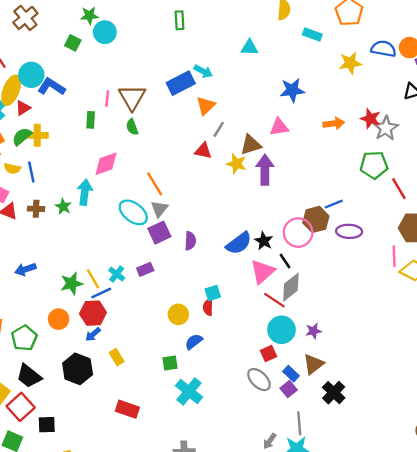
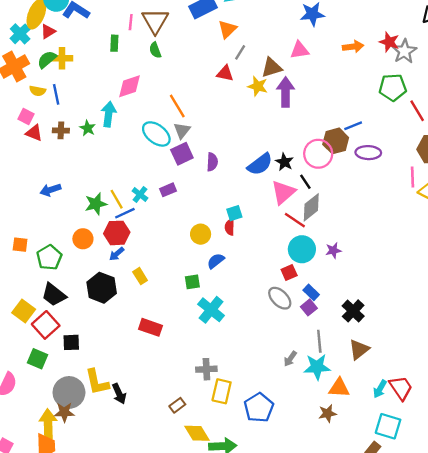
brown triangle: (314, 364) -> (359, 349), moved

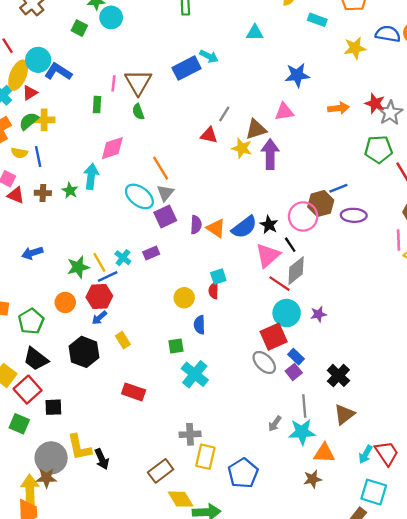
orange triangle: (227, 29) -> (216, 228), moved, turned -42
blue semicircle: (216, 261) -> (199, 325), turned -54
red square: (289, 273) -> (274, 337), size x1.6
brown rectangle: (177, 405) -> (161, 471), size x1.5

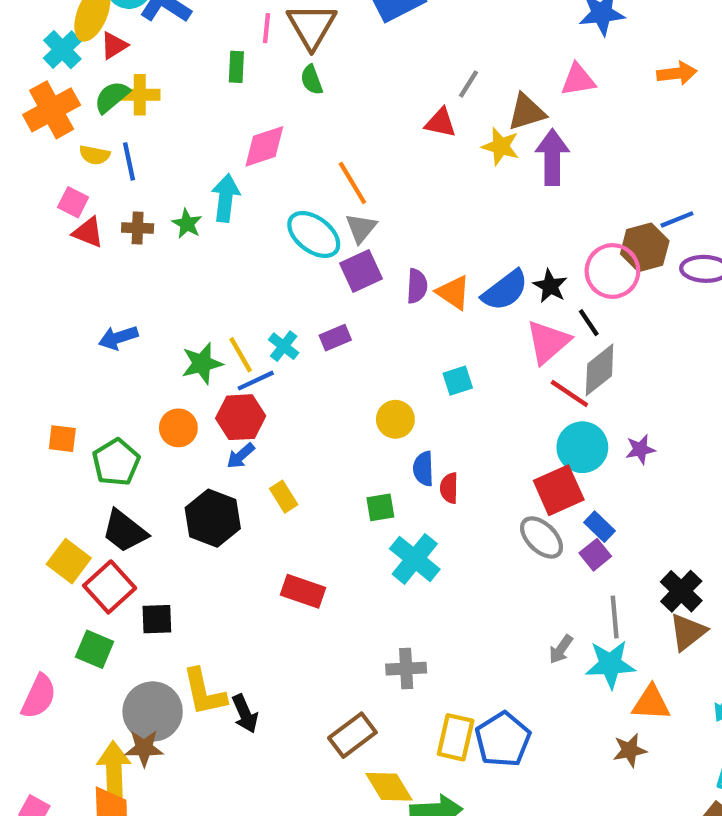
red semicircle: (214, 291) -> (449, 488), moved
black cross: (338, 375) -> (681, 591), moved
yellow rectangle: (205, 457) -> (456, 737), moved

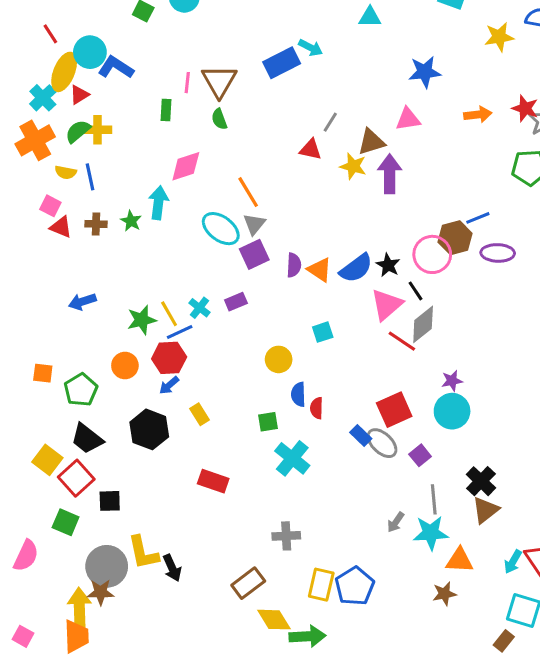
cyan circle: (582, 447) -> (452, 411), moved
blue rectangle: (600, 527) -> (361, 436), moved

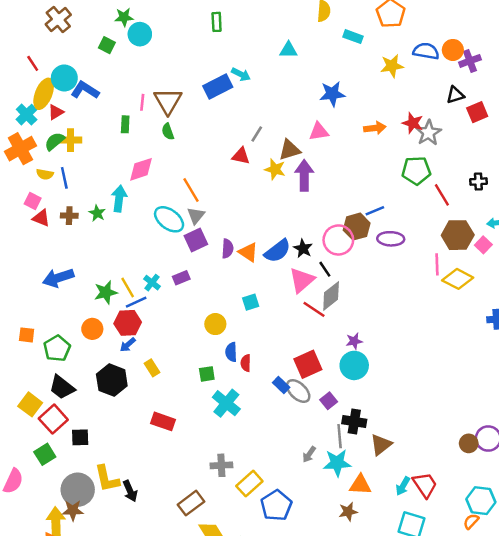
blue arrow: (82, 302) -> (58, 278), size x1.4
black cross: (481, 481) -> (354, 421), moved, turned -35
green square: (66, 522) -> (45, 454), turned 35
yellow rectangle: (321, 585) -> (249, 484), moved, turned 35

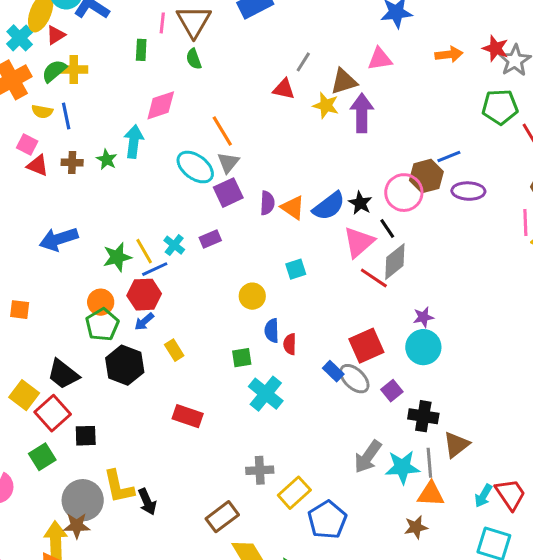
green pentagon: (57, 348) -> (102, 325), moved
gray line: (340, 436) -> (429, 463), moved
gray arrow: (309, 454) -> (368, 457), size x1.6

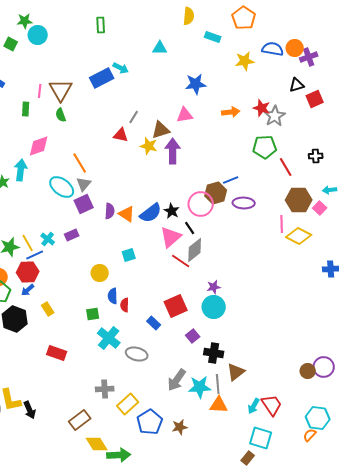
gray ellipse: (354, 379) -> (137, 354), moved, turned -30
brown star: (416, 527) -> (180, 427), moved

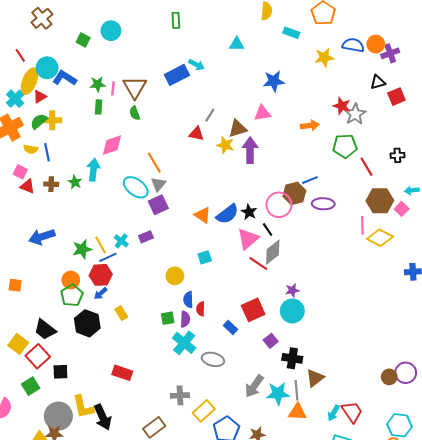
green star: (25, 21) -> (98, 84), moved
orange arrow: (231, 112) -> (310, 125), moved
purple semicircle: (110, 211) -> (185, 319), moved
red rectangle: (57, 353) -> (122, 373), moved
black arrow: (30, 410) -> (103, 417), size x1.4

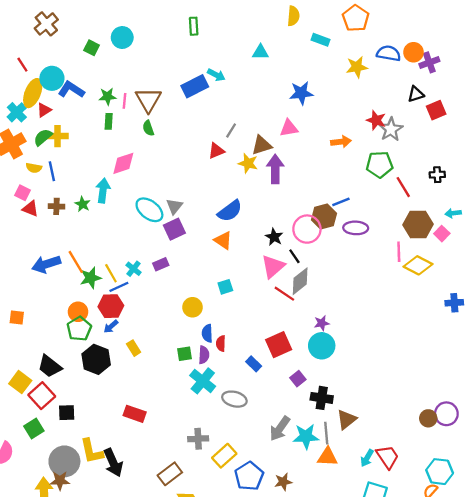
red triangle: (196, 134) -> (216, 151), turned -35
orange line: (154, 163) -> (76, 262), moved
blue semicircle: (227, 214) -> (230, 211), moved

